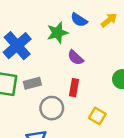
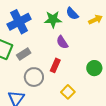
gray rectangle: (32, 83) -> (24, 54), turned -32

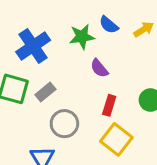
red rectangle: (55, 65) -> (109, 105), moved
yellow square: (68, 92) -> (116, 139), size x1.5

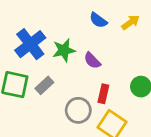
green star: (82, 37) -> (64, 50), moved
gray circle: (64, 124) -> (78, 110), moved

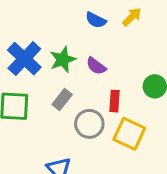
gray rectangle: (44, 85) -> (62, 99), moved

